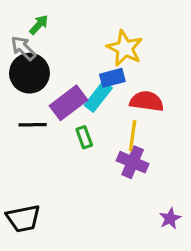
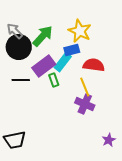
green arrow: (39, 25) -> (43, 36), moved, size x1.6
yellow line: (133, 136) -> (85, 87), turned -30
green rectangle: (84, 137) -> (54, 80), moved

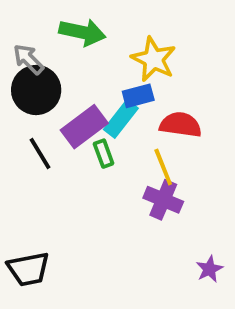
green arrow: (43, 36) -> (82, 32), moved, turned 60
black line: (21, 80) -> (40, 154), turned 60

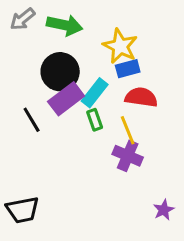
gray arrow: (28, 59) -> (23, 19), moved, turned -84
black circle: (36, 90) -> (60, 72), moved
blue rectangle: (138, 96) -> (128, 69), moved
green rectangle: (104, 154) -> (95, 120), moved

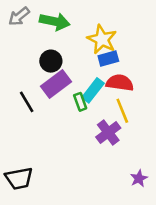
black circle: (60, 72) -> (51, 61), size x0.7
cyan rectangle: (95, 93) -> (93, 90), moved
yellow line: (128, 130) -> (122, 111), moved
purple cross: (128, 156) -> (108, 132), turned 30

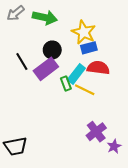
black circle: (51, 61) -> (52, 50), moved
black line: (27, 102) -> (22, 61), moved
yellow line: (122, 111) -> (85, 90), moved, turned -42
purple cross: (108, 132) -> (96, 132), moved

